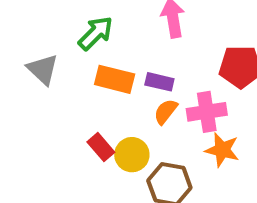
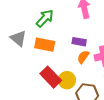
orange rectangle: (115, 79) -> (45, 45), moved
red rectangle: (101, 147) -> (51, 77), size x1.5

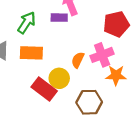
purple rectangle: (79, 42) -> (59, 18), moved
yellow circle: (67, 80) -> (59, 78), moved

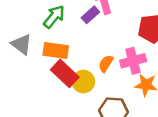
purple rectangle: (59, 18) -> (90, 15), turned -49
red rectangle: (44, 89) -> (65, 73), moved

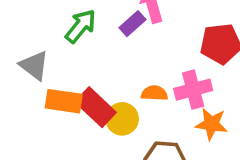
orange rectangle: (56, 50) -> (64, 101), moved
orange semicircle: (106, 64) -> (154, 93), turned 60

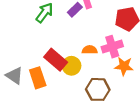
gray triangle: (34, 65) -> (15, 76), moved
orange rectangle: (64, 101) -> (38, 78), moved, turned 66

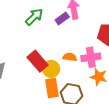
orange rectangle: (38, 78) -> (52, 88), moved

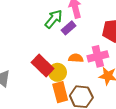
green arrow: (34, 17) -> (54, 19), moved
purple rectangle: (62, 18) -> (69, 28), moved

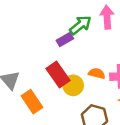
purple rectangle: (69, 28) -> (65, 39), moved
orange rectangle: (60, 92) -> (32, 102), moved, turned -30

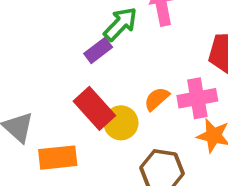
orange semicircle: (97, 73) -> (157, 99), turned -49
orange rectangle: (32, 102) -> (58, 158), turned -55

